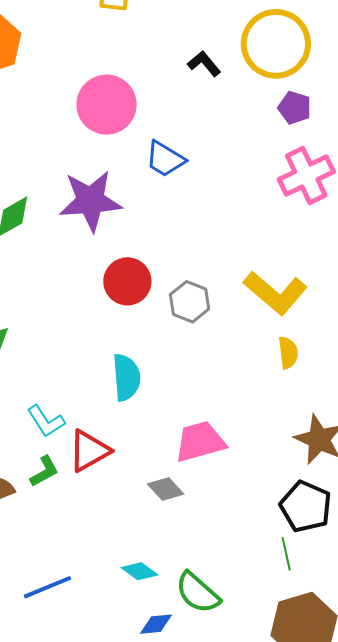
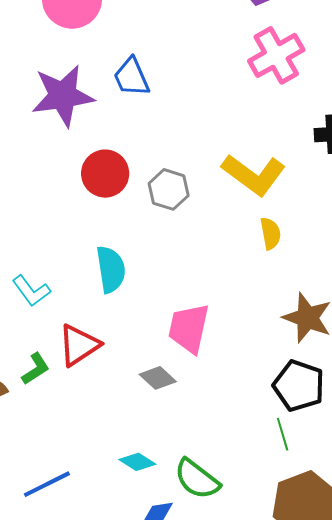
blue trapezoid: (165, 159) -> (131, 77), moved, turned 39
cyan L-shape: (46, 421) -> (31, 291), moved
pink trapezoid: (200, 442) -> (189, 328), turned -58

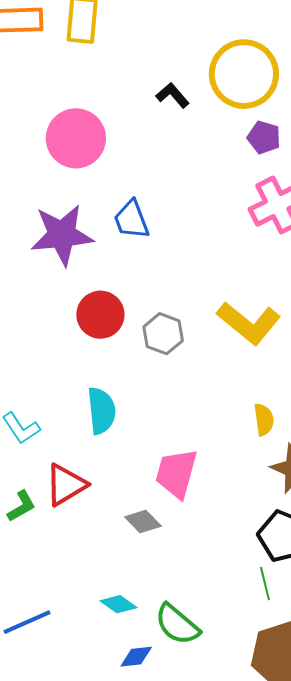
yellow semicircle: (270, 233) -> (264, 420), moved

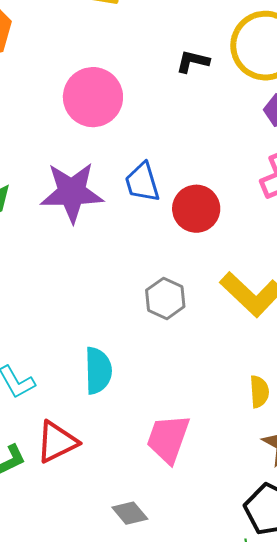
black L-shape: (173, 95) -> (193, 61), turned -40
red circle: (100, 315) -> (196, 209), moved
gray diamond: (143, 521) -> (130, 513), moved

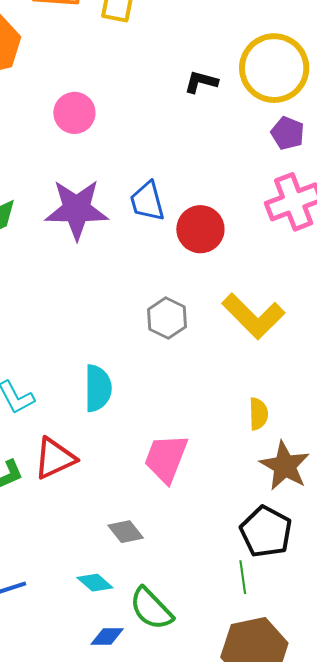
pink circle: (93, 97) -> (74, 113), moved, size x0.7

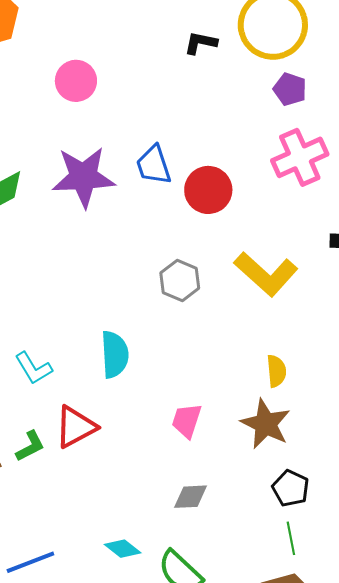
pink trapezoid: (166, 458) -> (187, 421), size x0.7
brown star: (285, 466) -> (266, 424), moved
gray diamond: (126, 532) -> (190, 497), moved, turned -51
black pentagon: (266, 532) -> (291, 488), size x0.7
green line: (243, 577) -> (291, 538), moved

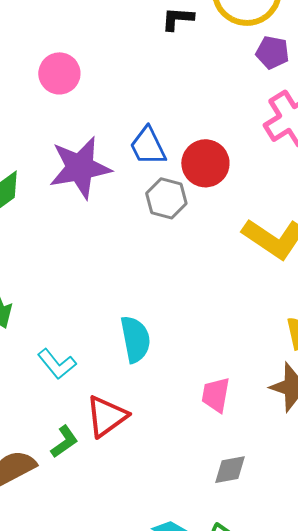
gray hexagon: (180, 281) -> (166, 198), moved

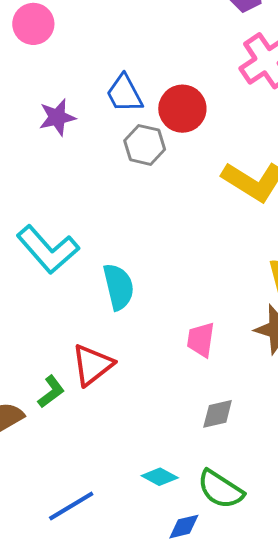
purple star: (80, 168) -> (57, 117), size x0.6
cyan L-shape: (57, 364) -> (48, 249), moved, size x1.6

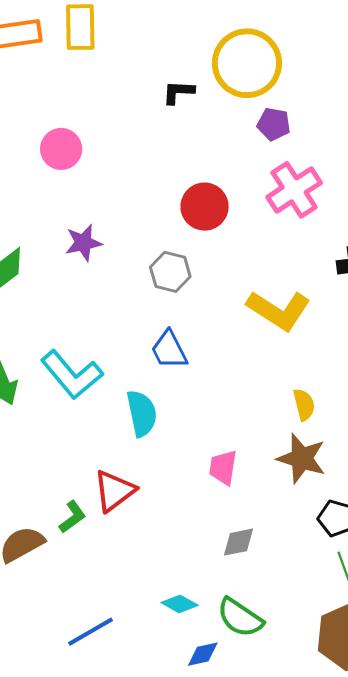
blue trapezoid: (124, 94) -> (169, 350), moved
red circle: (182, 109) -> (205, 207), moved

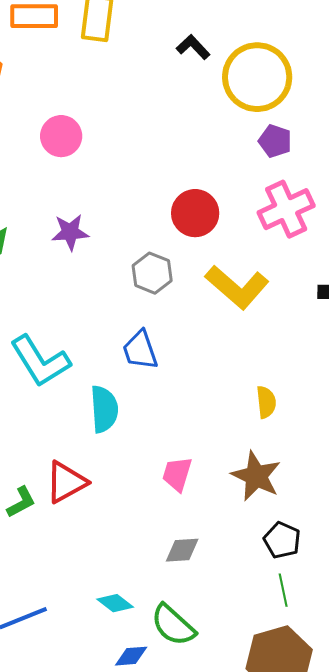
black L-shape: (178, 92) -> (193, 47), moved, turned 36
yellow L-shape: (279, 310) -> (237, 287), moved
yellow semicircle: (304, 405) -> (266, 402), moved

